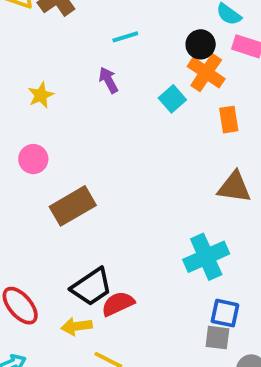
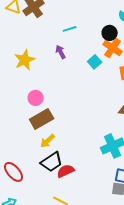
yellow star: (41, 95) -> (25, 60), size x1.5
pink circle: (33, 159) -> (36, 98), moved
yellow arrow: (77, 326) -> (48, 141), moved, turned -35

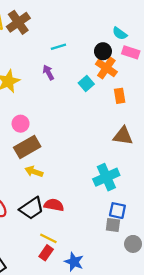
yellow arrow: (48, 141) -> (34, 172), turned 63
black trapezoid: (52, 162) -> (32, 208), moved
red semicircle: (66, 171) -> (54, 205), turned 36

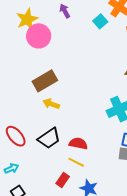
pink circle: (21, 124) -> (39, 36), moved, size x1.5
red semicircle: (54, 205) -> (78, 143), moved
yellow line: (48, 238) -> (76, 162), moved

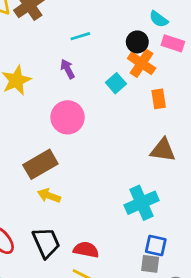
pink circle: (39, 36) -> (68, 117), moved
black trapezoid: (49, 138) -> (46, 243), turned -80

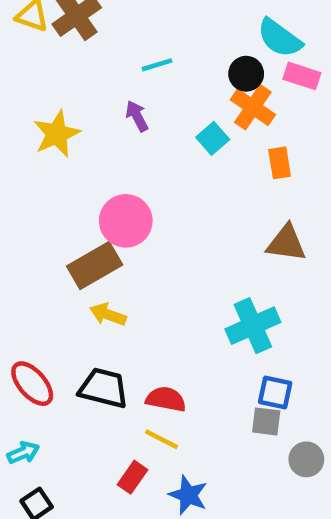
cyan semicircle: (159, 19) -> (280, 38), size x1.5
pink circle: (68, 117) -> (126, 221), moved
black trapezoid: (46, 243) -> (103, 388), turned -52

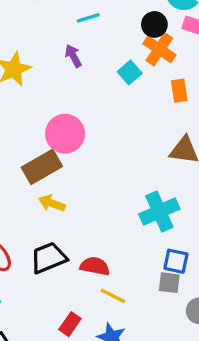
black trapezoid: (103, 388) -> (48, 258), turned -36
yellow line: (161, 439) -> (113, 296), moved

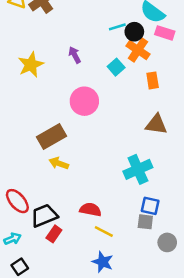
cyan line: (88, 18) -> (117, 27), moved
pink circle: (65, 134) -> (84, 101), moved
black trapezoid: (48, 258) -> (44, 216), moved
red rectangle: (70, 324) -> (54, 234), moved

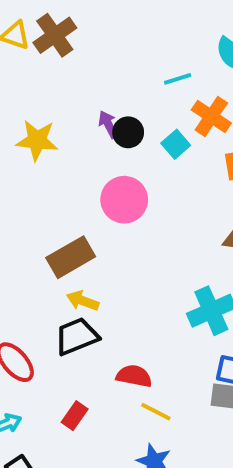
black circle: (134, 32) -> (128, 132), moved
yellow star: (31, 65) -> (37, 140), turned 30
black trapezoid: (44, 216) -> (77, 336), moved

